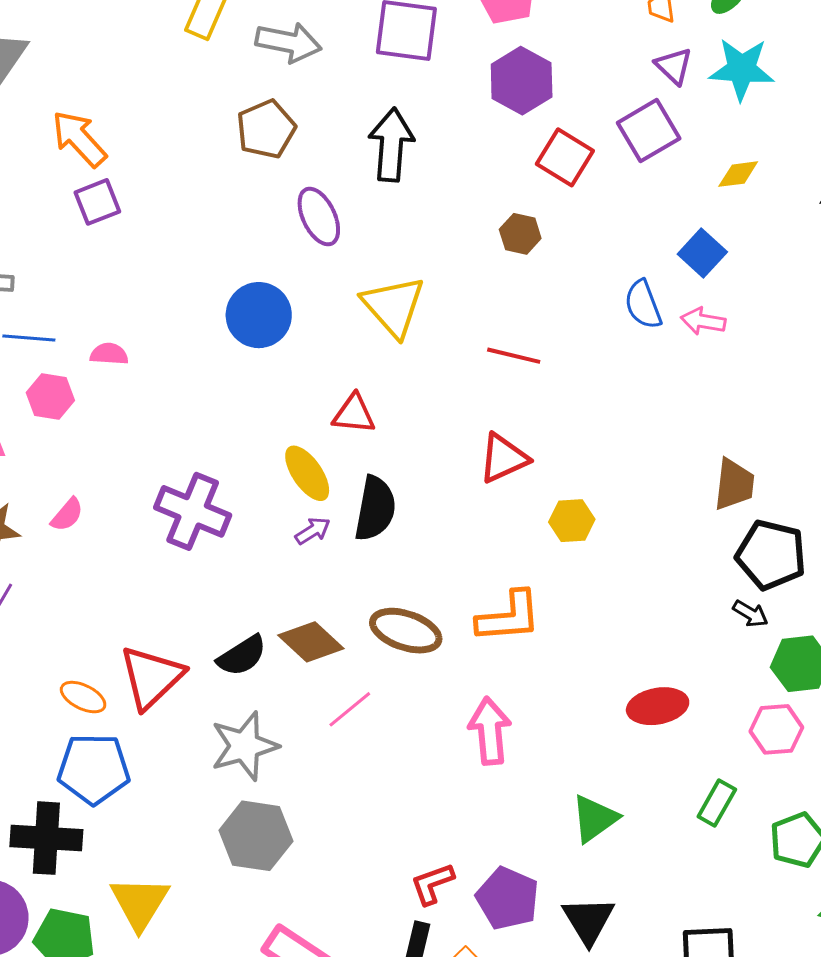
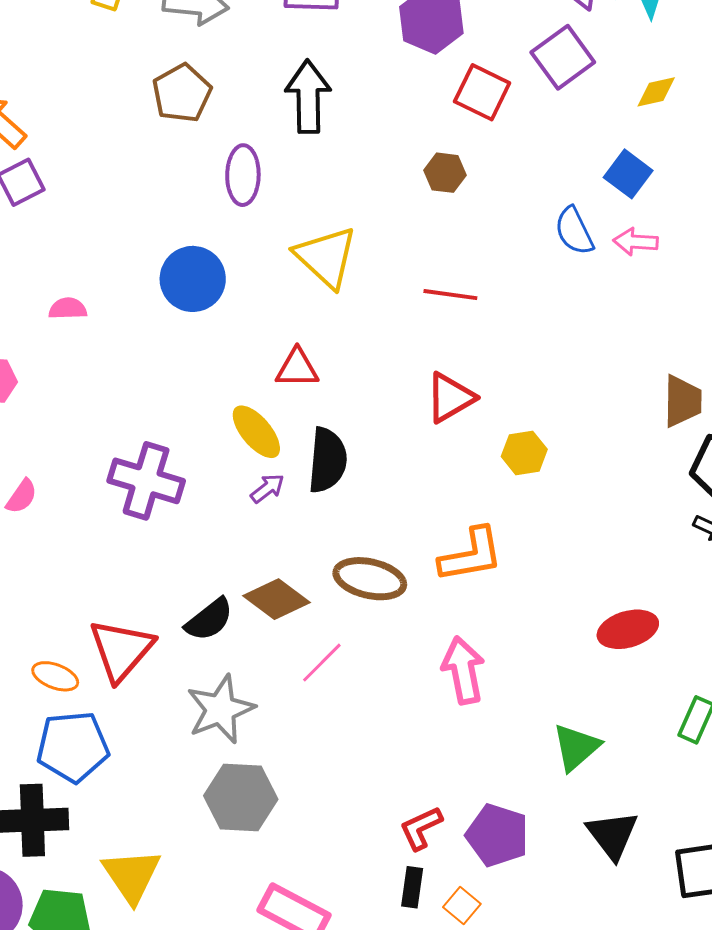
purple ellipse: (319, 217) -> (243, 175), turned 32
pink semicircle: (109, 354) -> (68, 309), moved
black triangle: (588, 920) -> (612, 835), moved

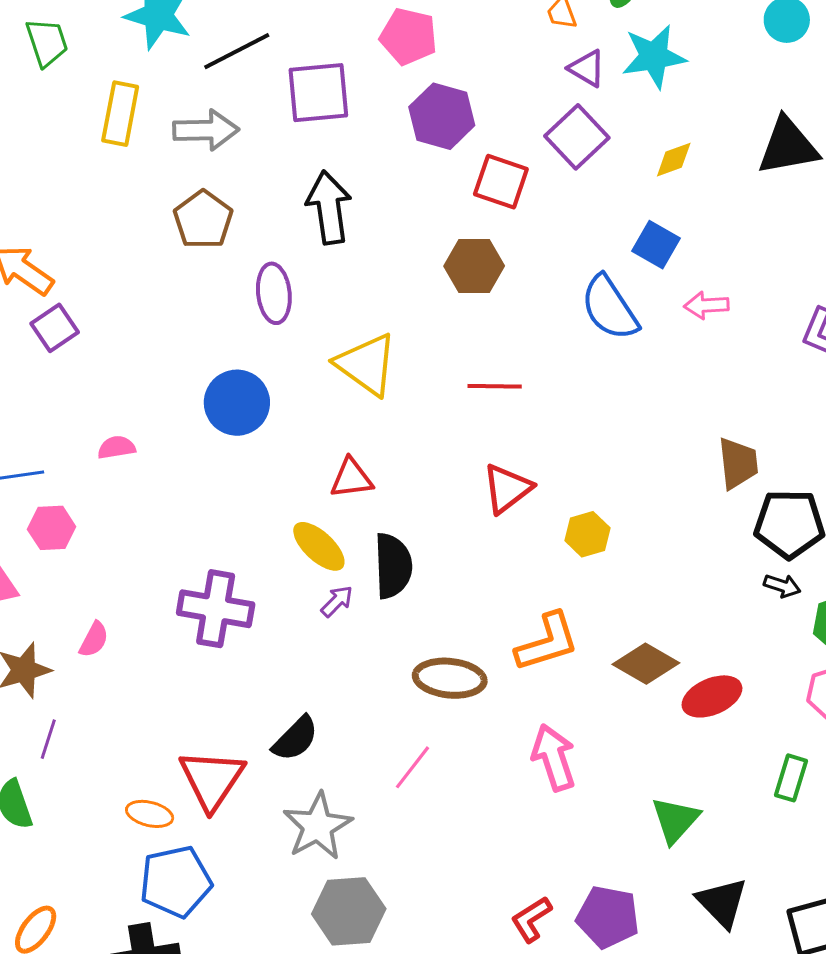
brown hexagon: (445, 173) -> (474, 266), size x1.4
blue semicircle: (574, 231) -> (610, 308), size x1.4
pink arrow: (636, 242) -> (706, 305), moved
brown diamond: (276, 599) -> (646, 664), moved

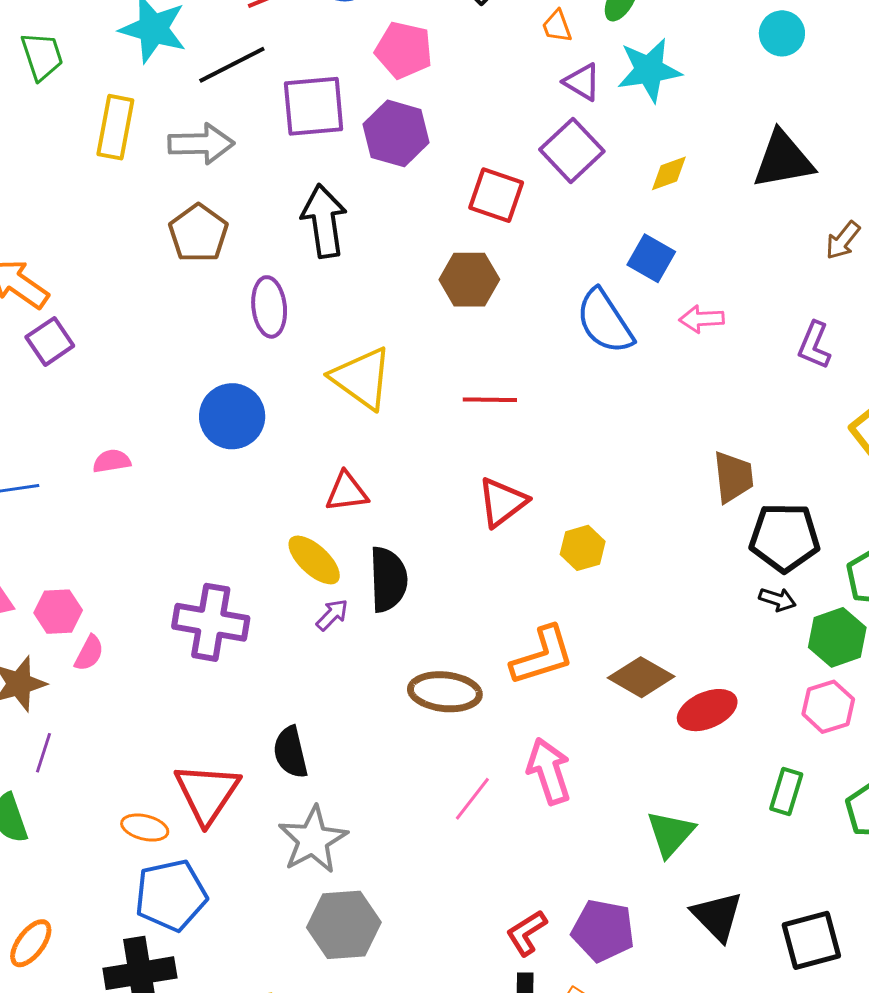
purple hexagon: (442, 116) -> (396, 133), moved
pink hexagon: (52, 528) -> (58, 612), moved
black semicircle: (295, 739) -> (291, 752), turned 122
pink line: (412, 767) -> (472, 799), moved

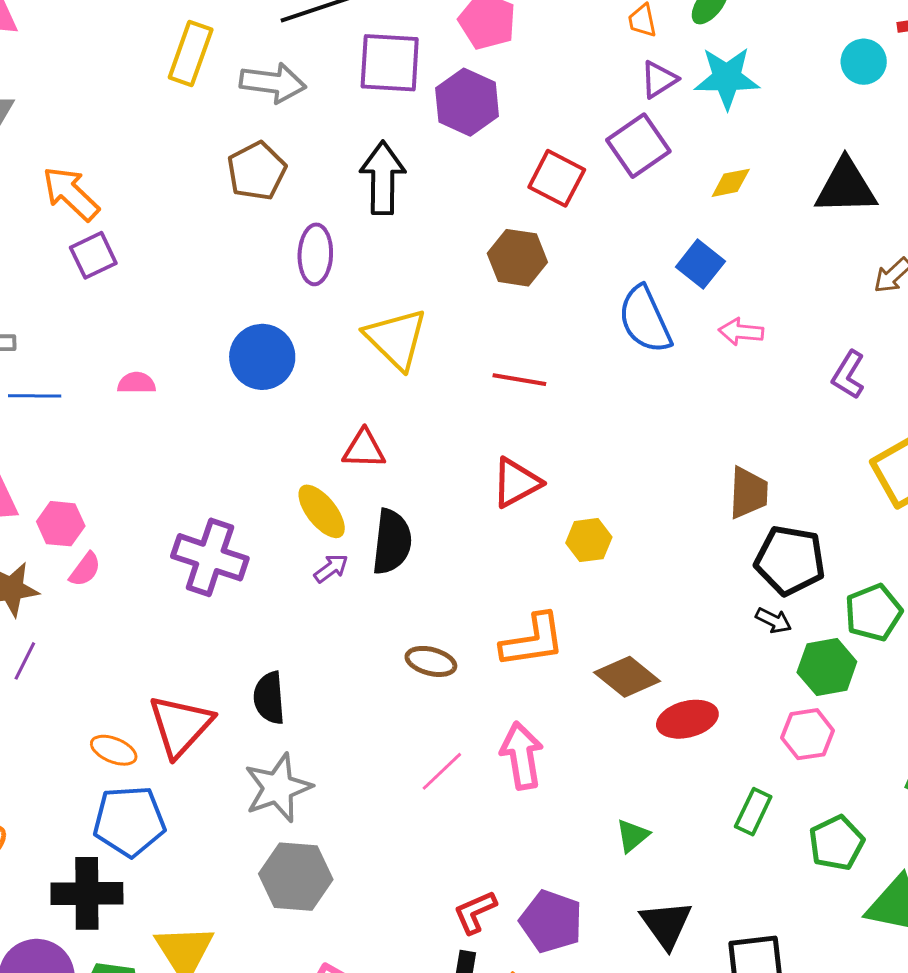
purple triangle: (582, 82) -> (659, 79), turned 48
brown ellipse: (445, 692) -> (431, 661), size x0.7
green triangle: (670, 834) -> (632, 836), size x0.7

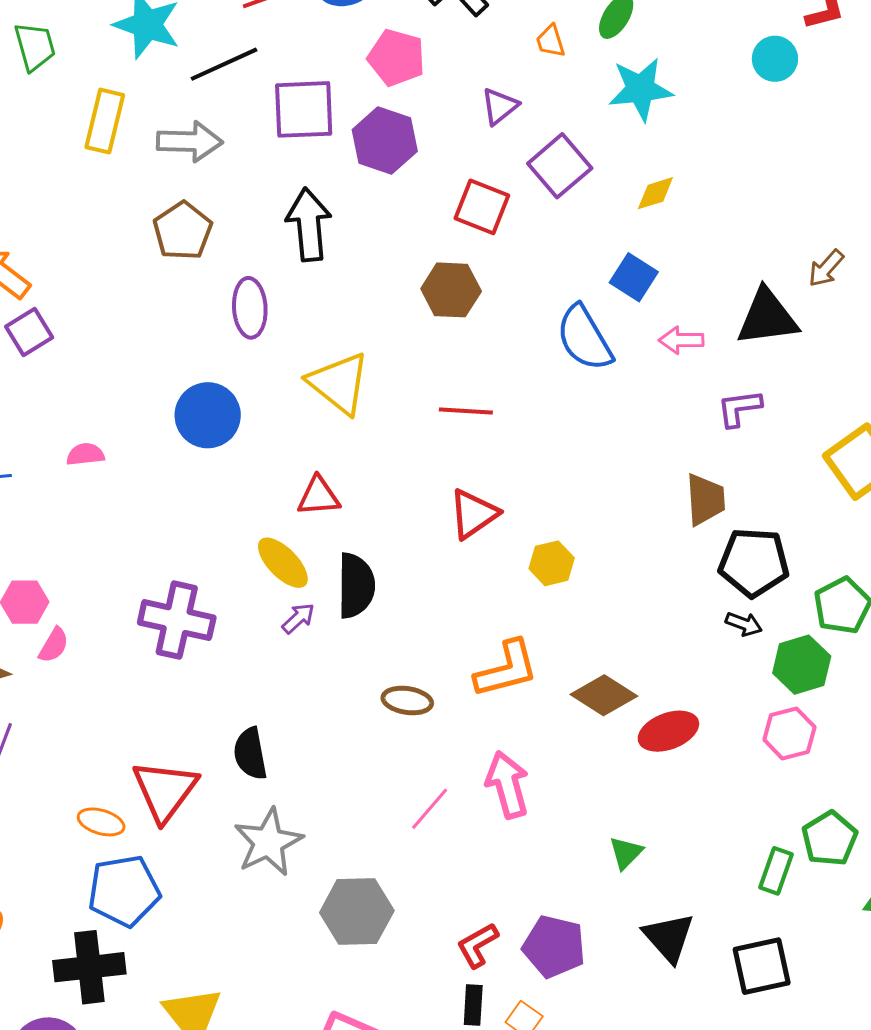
purple triangle: (659, 79) -> (500, 106), moved
black triangle: (846, 187) -> (767, 317), moved
purple L-shape: (848, 375) -> (739, 408), moved, turned 57
green rectangle: (753, 812) -> (776, 871), moved
gray hexagon: (296, 877) -> (357, 912), moved

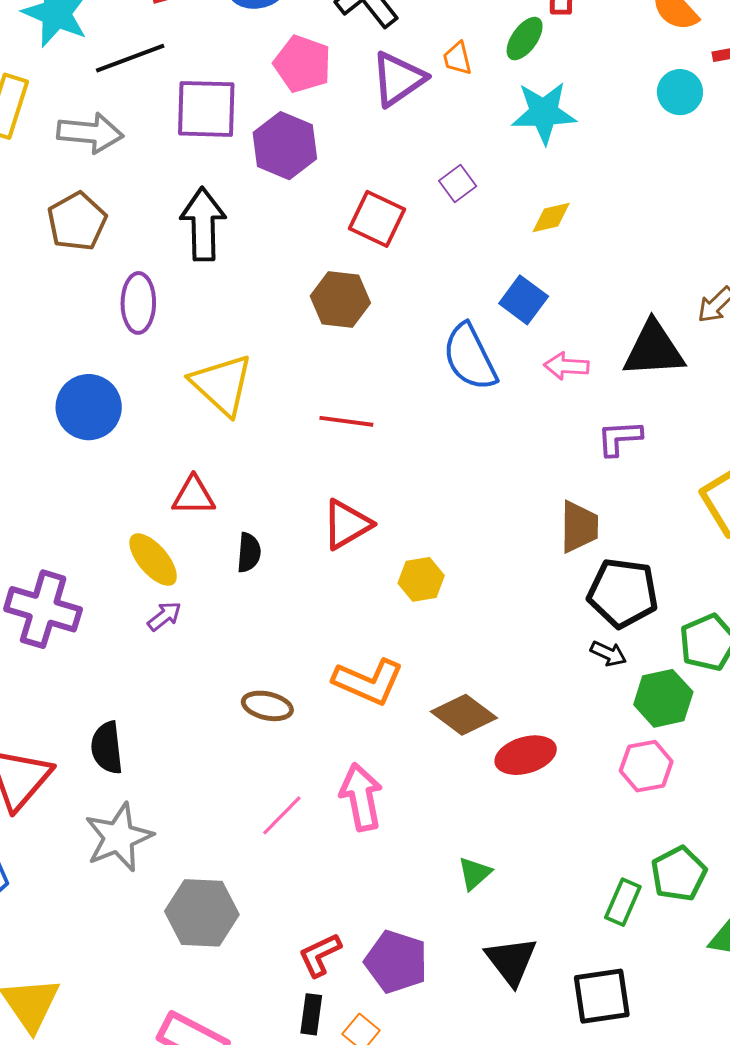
purple triangle: (500, 106) -> (398, 79), moved, size x1.5
purple square: (560, 166) -> (458, 183), size x0.6
black semicircle: (356, 586) -> (249, 553), moved, size x0.6
orange L-shape: (506, 669) -> (368, 682), turned 34

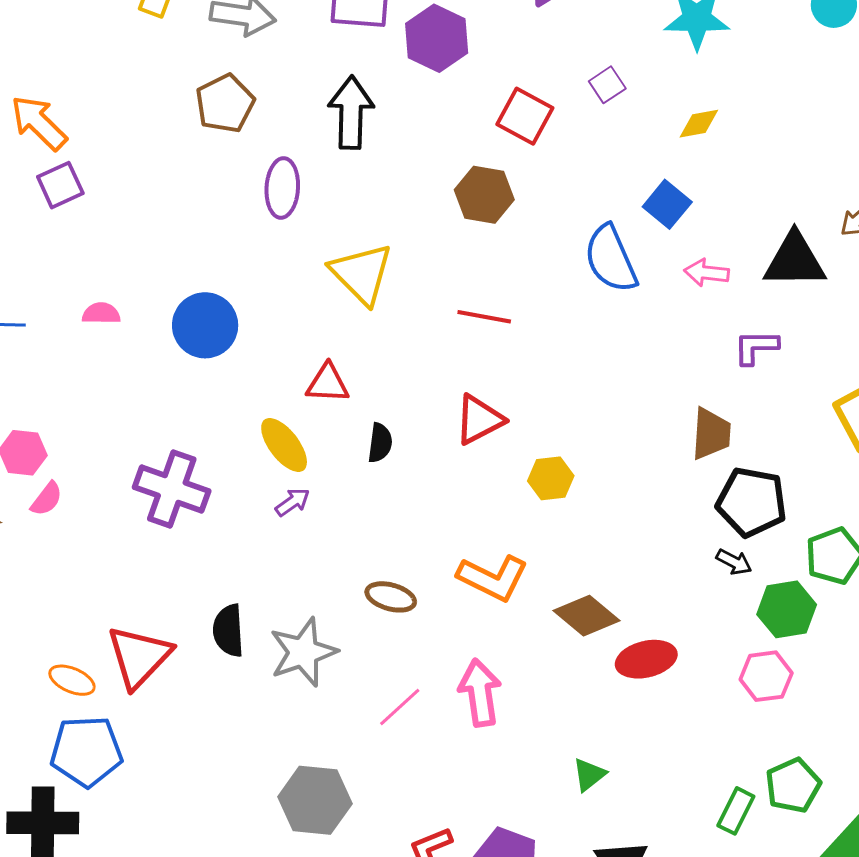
blue circle: (89, 407) -> (205, 325), moved
gray star: (119, 837) -> (303, 652), moved

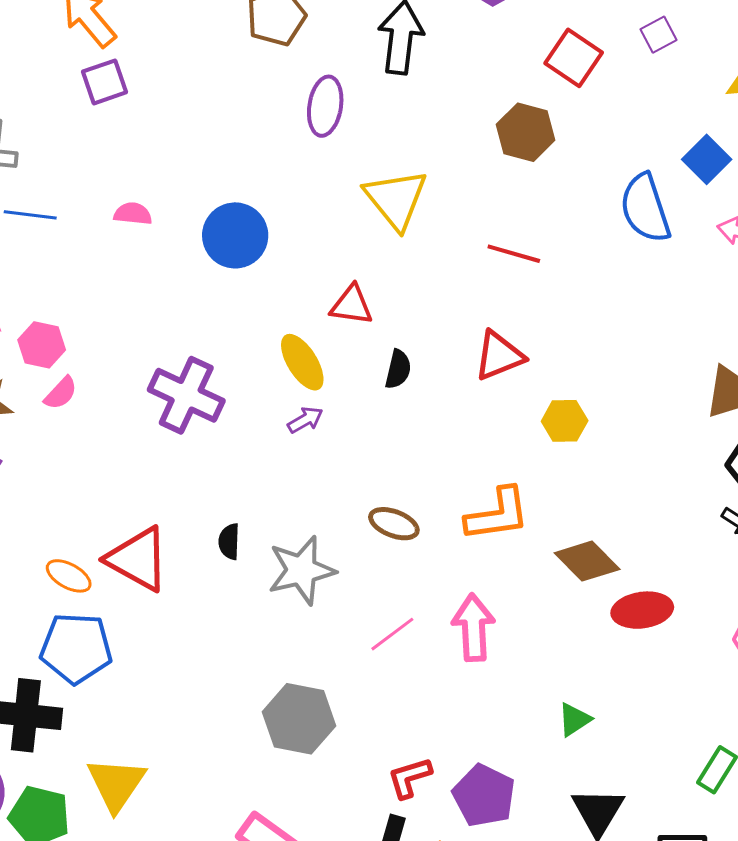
orange L-shape: (493, 578) -> (497, 514), turned -40
black semicircle: (228, 631) -> (229, 542), size x0.7
red triangle: (139, 657) -> (138, 559), turned -50

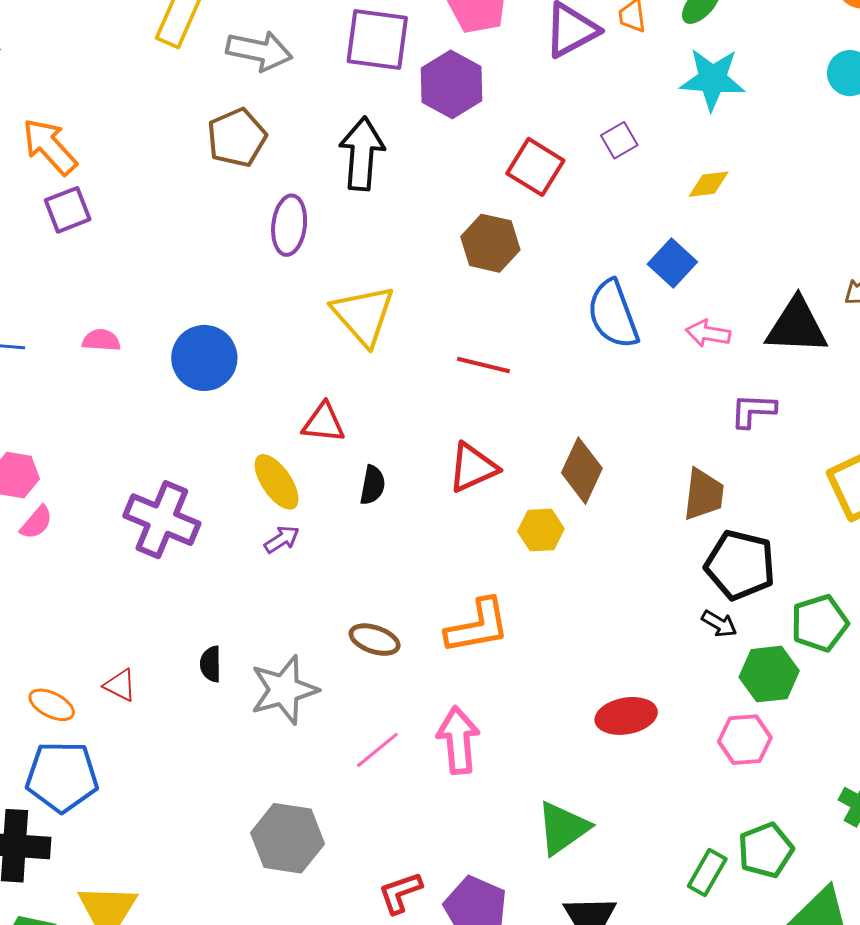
red triangle: (138, 559) -> (120, 685), size x0.5
brown diamond: (587, 561) -> (582, 471), moved, turned 72
green triangle: (574, 720) -> (563, 828), size x1.6

